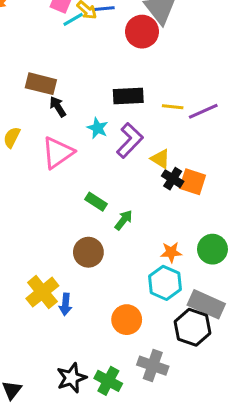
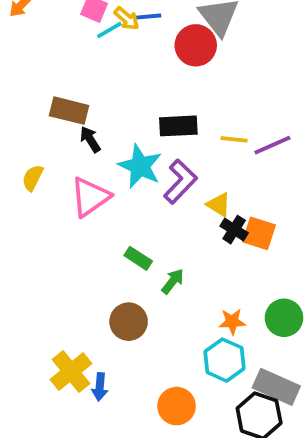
cyan star: (98, 128) -> (140, 166), size x1.6

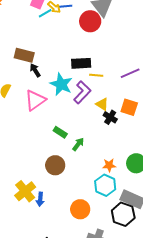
yellow line: (234, 139) -> (96, 75), moved
orange square: (259, 233) -> (129, 107), moved

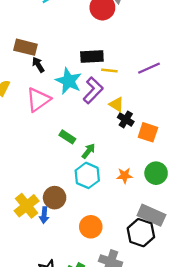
orange square: (129, 107) -> (148, 132), moved
brown circle: (55, 165) -> (55, 198), moved
cyan hexagon: (105, 185) -> (87, 175), moved

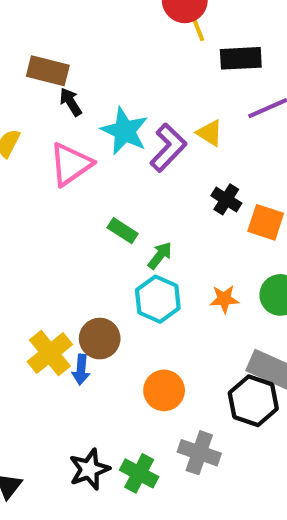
black rectangle: (92, 57) -> (241, 58), moved
yellow line: (109, 71) -> (197, 27), moved, turned 63
yellow triangle: (116, 104) -> (210, 133), moved

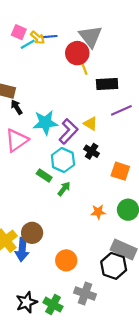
cyan star: (125, 131) -> (45, 123), turned -30
black cross: (226, 199) -> (92, 151), moved
cyan hexagon: (158, 299) -> (63, 160), moved
blue arrow: (81, 370) -> (22, 249), size x1.5

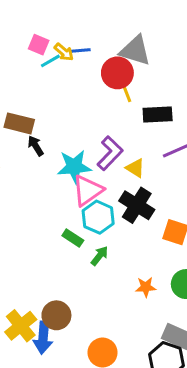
gray triangle: (90, 37) -> (135, 51), turned -35
purple L-shape: (68, 131) -> (110, 153), moved
pink triangle: (17, 140) -> (88, 190), moved
black cross: (92, 151) -> (137, 205), size x1.6

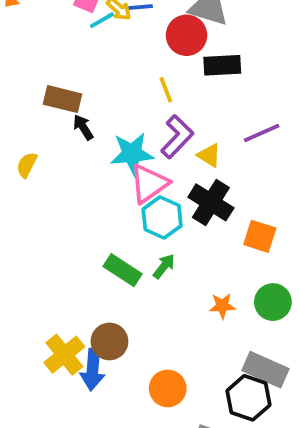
yellow line: (126, 92) -> (166, 90), moved
black rectangle: (158, 115) -> (222, 65), moved
green rectangle: (73, 238) -> (123, 270), moved, size x1.4

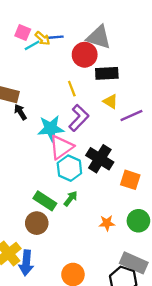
yellow triangle: (209, 155) -> (110, 101), moved
brown circle: (109, 341) -> (37, 223), moved

